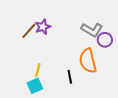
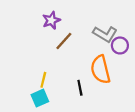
purple star: (43, 27) -> (51, 20), moved
brown line: (29, 31) -> (64, 41), moved

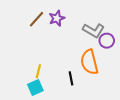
purple star: (51, 20) -> (57, 18), moved
brown line: (64, 41) -> (36, 19), moved

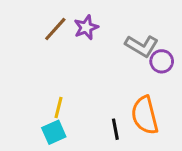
orange semicircle: (89, 62) -> (145, 115), moved
black line: (71, 78) -> (115, 129), moved

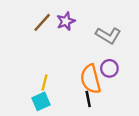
purple circle: (162, 61) -> (109, 68), moved
orange semicircle: (145, 115) -> (91, 79), moved

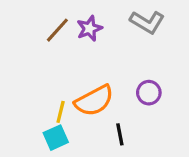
gray L-shape: (108, 35) -> (147, 22), moved
orange semicircle: (91, 79) -> (94, 101), moved, turned -104

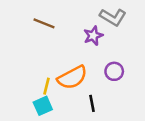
purple star: (89, 28) -> (93, 36), moved
brown line: (57, 30) -> (44, 23), turned 70

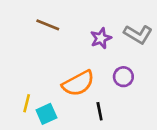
gray L-shape: (113, 17) -> (138, 34), moved
yellow line: (46, 86) -> (27, 103), moved

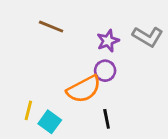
purple circle: (123, 77) -> (105, 71), moved
cyan square: (46, 114) -> (50, 122), turned -30

